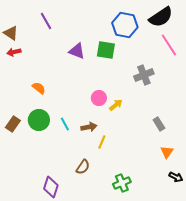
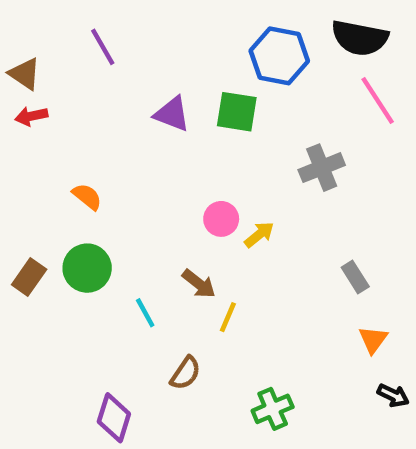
black semicircle: (161, 17) -> (360, 38), turned 45
cyan line: (65, 124) -> (145, 313), moved
brown arrow: (89, 127) -> (199, 284), turned 49

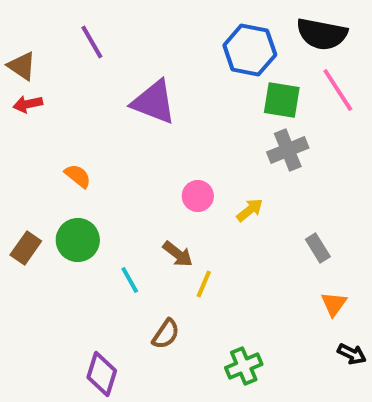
green square: (237, 112) -> (282, 100), moved
purple triangle: (172, 114) -> (154, 102), size x1.4
yellow arrow: (259, 235) -> (250, 210), moved

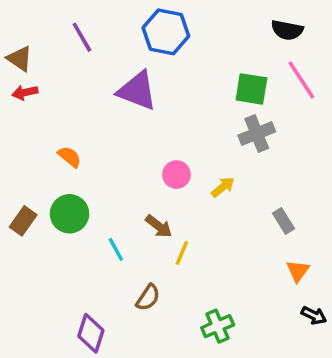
black semicircle: (322, 34) -> (287, 30), size x0.7
blue hexagon: (250, 50) -> (166, 32), moved

